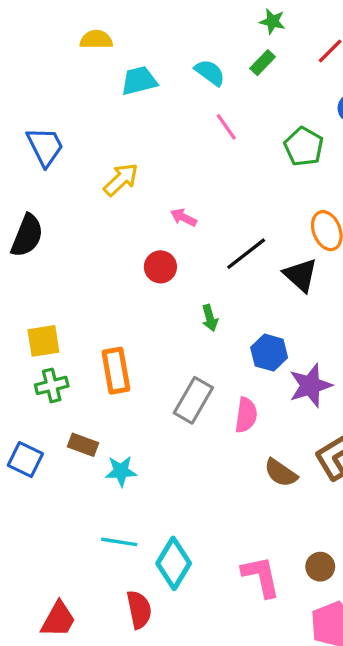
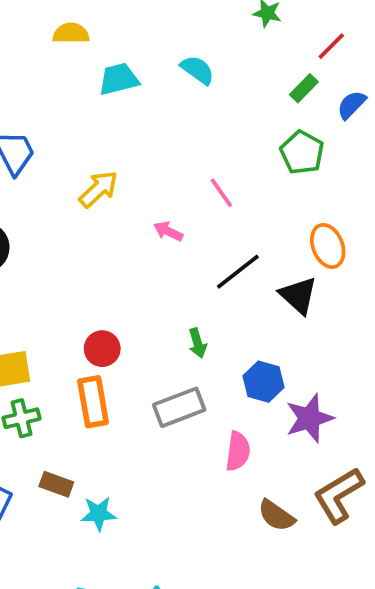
green rectangle: (263, 63) -> (304, 88), moved
pink line: (226, 127) -> (221, 193), moved
red circle: (160, 267) -> (102, 349), moved
gray rectangle: (193, 400) -> (179, 407), moved, turned 39

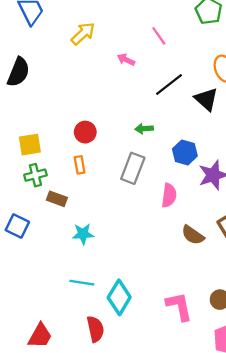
green arrow: (198, 343) -> (144, 129), turned 102
orange rectangle: (93, 402) -> (80, 165), size x0.6
gray rectangle: (179, 407) -> (133, 168), turned -48
brown rectangle: (56, 484) -> (57, 199), moved

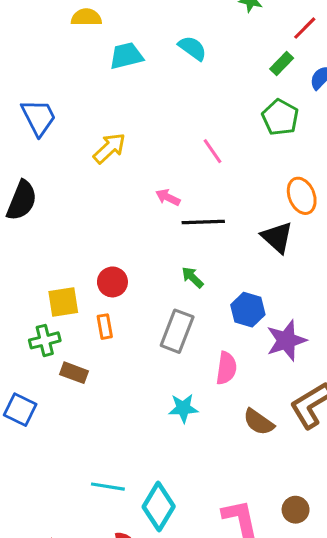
pink arrow: (126, 60) -> (168, 197), moved
black line: (169, 85) -> (203, 222), moved, turned 36
green arrow: (144, 129) -> (192, 277), turned 48
yellow square: (30, 145) -> (63, 302), moved
cyan star: (83, 234) -> (183, 408), moved

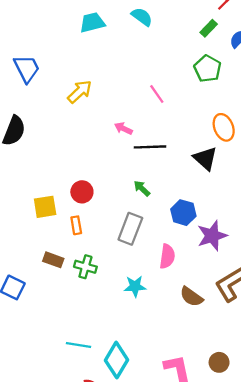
green cross: (45, 340) -> (85, 267), moved, turned 30

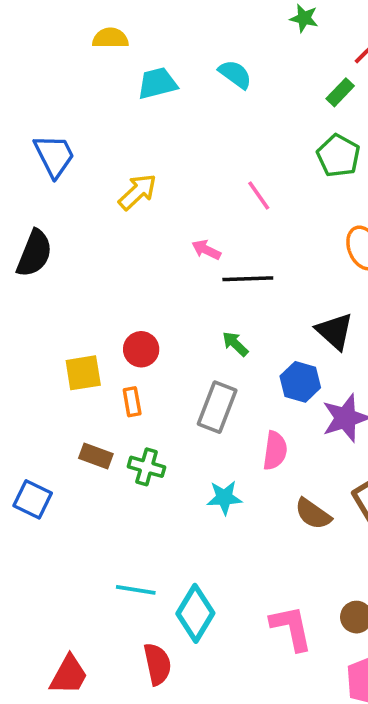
black triangle: (205, 158) -> (335, 331), moved

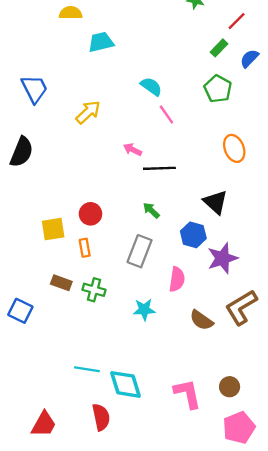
cyan semicircle: (235, 74) -> (151, 86), moved
cyan diamond: (195, 613) -> (126, 384), turned -48

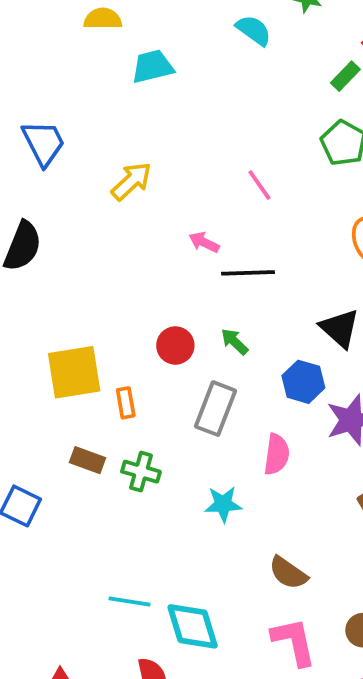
cyan semicircle: (151, 86) -> (254, 30), moved
red circle: (90, 214) -> (175, 345), moved
yellow square: (53, 229) -> (74, 372), size x1.4
brown semicircle: (201, 320) -> (288, 573), moved

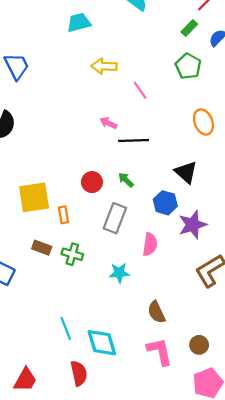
yellow arrow: (131, 181) -> (104, 66), moved, turned -135
brown semicircle: (288, 573) -> (156, 312), turned 30
cyan line: (130, 602) -> (66, 329), turned 60

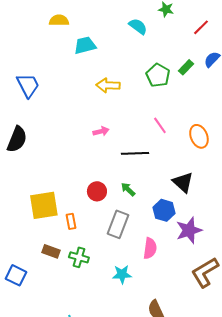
green rectangle: (189, 28) -> (186, 67), moved
green pentagon: (188, 66) -> (158, 75), moved
pink line: (140, 90) -> (160, 125), moved
pink arrow: (108, 123) -> (101, 131), moved, turned 140

